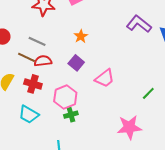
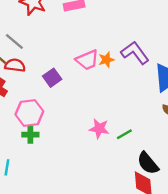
orange star: (81, 36) -> (106, 60), moved
pink trapezoid: (105, 78) -> (87, 60), moved
pink star: (129, 127) -> (99, 129), moved, size x0.7

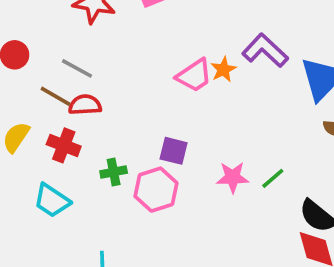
purple square: (52, 78) -> (174, 151), moved, turned -30
pink hexagon: (29, 113) -> (156, 190), moved
green cross: (30, 135) -> (114, 172), moved

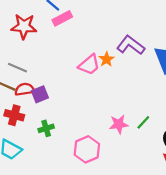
purple square: (174, 151) -> (40, 94), moved, turned -30
pink hexagon: (156, 190) -> (87, 149), moved

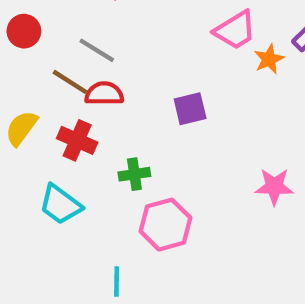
pink trapezoid: (89, 65) -> (235, 30), moved
purple square: (40, 94) -> (190, 109), moved
pink hexagon: (87, 149) -> (165, 225), moved

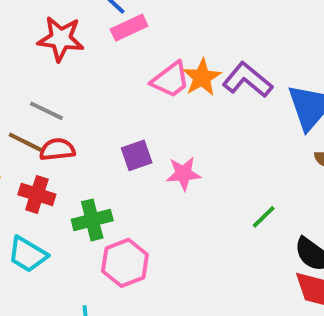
orange star: (269, 59) -> (202, 77), moved, size x1.4
green cross: (134, 174) -> (92, 220), size x1.4
pink star: (274, 186) -> (183, 174), moved

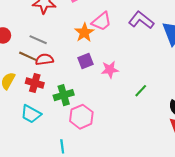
orange star: (202, 77) -> (84, 33), moved
green line: (264, 217) -> (141, 91), moved

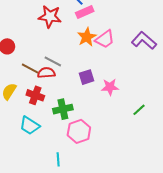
orange star: (84, 33) -> (87, 37), moved
gray line: (38, 40) -> (53, 61), moved

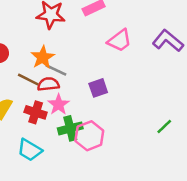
orange star: (87, 37) -> (43, 57), moved
pink star: (110, 87) -> (59, 104), moved, turned -30
pink hexagon: (79, 131) -> (89, 136), moved

